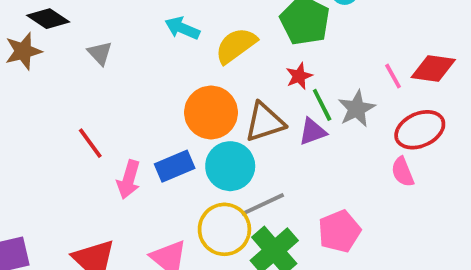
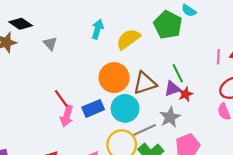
cyan arrow: (182, 28) -> (98, 29), turned 84
red star: (299, 76) -> (185, 94), moved
pink line: (393, 76) -> (218, 57), turned 32
gray star: (357, 109) -> (170, 117), moved
red line: (90, 143) -> (61, 98), moved

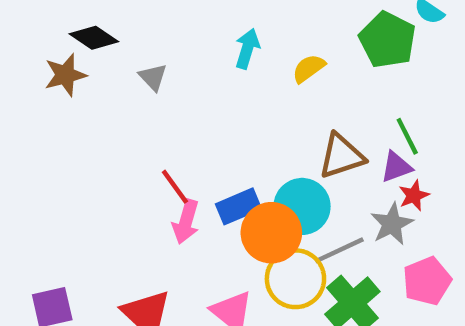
yellow semicircle: (128, 39) -> (309, 68), size x0.7
orange circle: (114, 78) -> (271, 233), moved
red star: (185, 94) -> (414, 195), moved

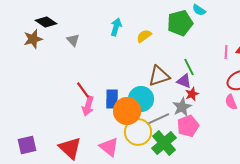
green pentagon: (388, 40) -> (180, 23), turned 30
purple triangle: (396, 167) -> (184, 81), turned 42
blue rectangle: (238, 206) -> (112, 99), turned -66
pink pentagon: (427, 281) -> (188, 126), moved

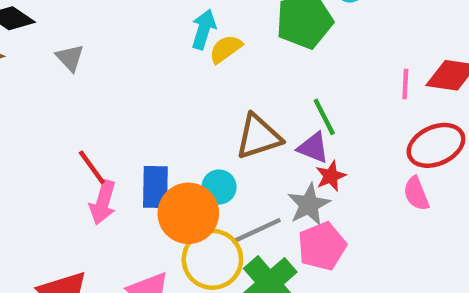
cyan arrow: (116, 27) -> (204, 29), moved
cyan circle: (141, 99) -> (219, 187), size x0.6

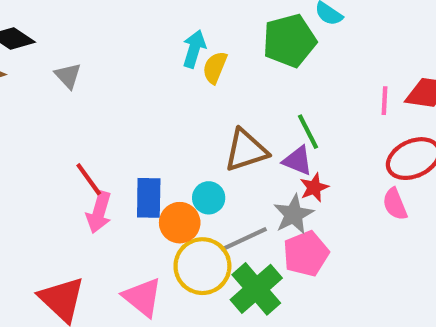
yellow semicircle: (226, 49) -> (215, 68), turned -32
orange circle: (188, 213) -> (180, 223), size x0.7

